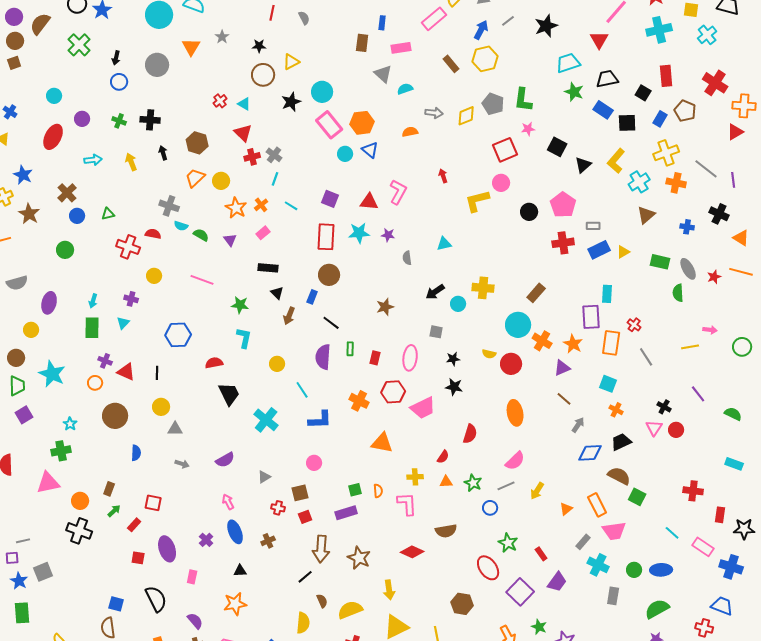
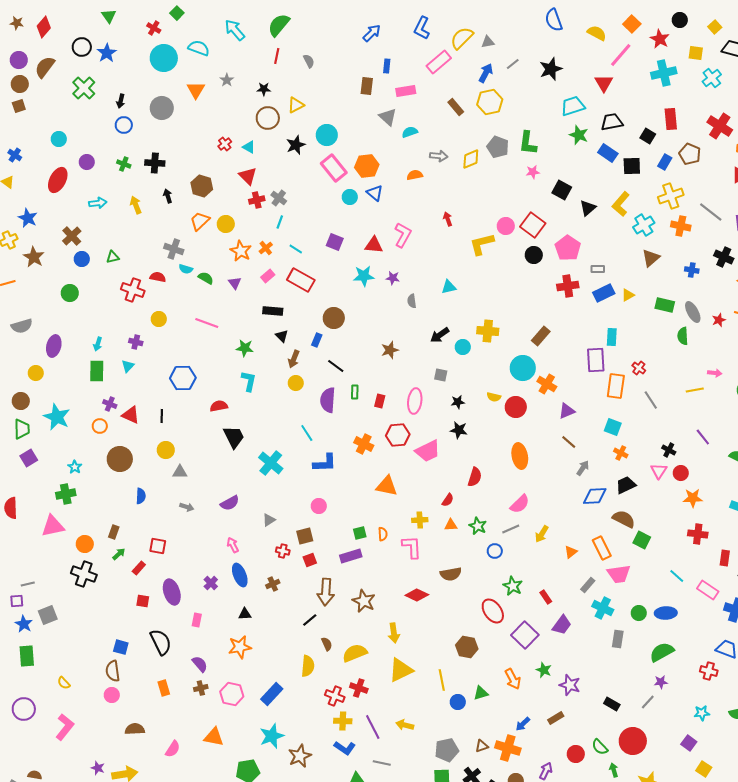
red square: (505, 150) -> (533, 225), moved, turned -30
red rectangle: (326, 237) -> (301, 280), moved, turned -64
orange star: (573, 344) -> (693, 498), moved, turned -30
yellow circle: (277, 364) -> (296, 383), moved

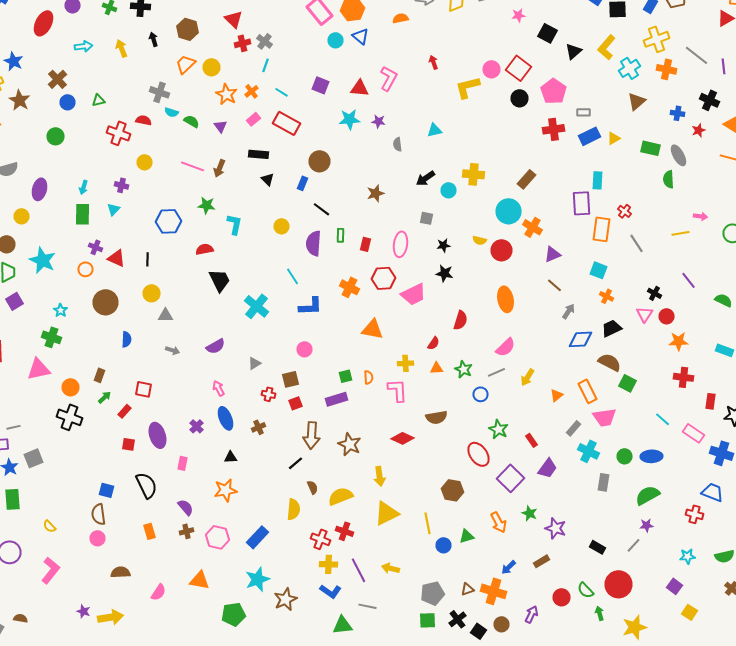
red star: (719, 320) -> (698, 130), moved
green star: (245, 348) -> (206, 205), moved
brown arrow: (294, 359) -> (220, 168), moved
green cross: (66, 494) -> (52, 337), turned 30

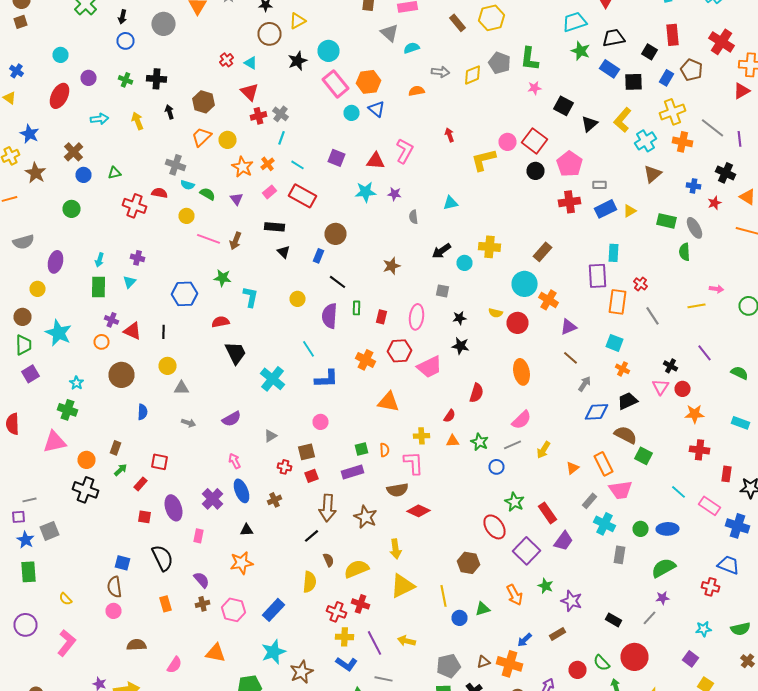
yellow circle: (144, 162) -> (186, 216), moved
brown semicircle: (436, 417) -> (398, 490), moved
purple cross: (196, 426) -> (212, 499), size x1.5
red rectangle: (532, 440) -> (548, 513), size x1.5

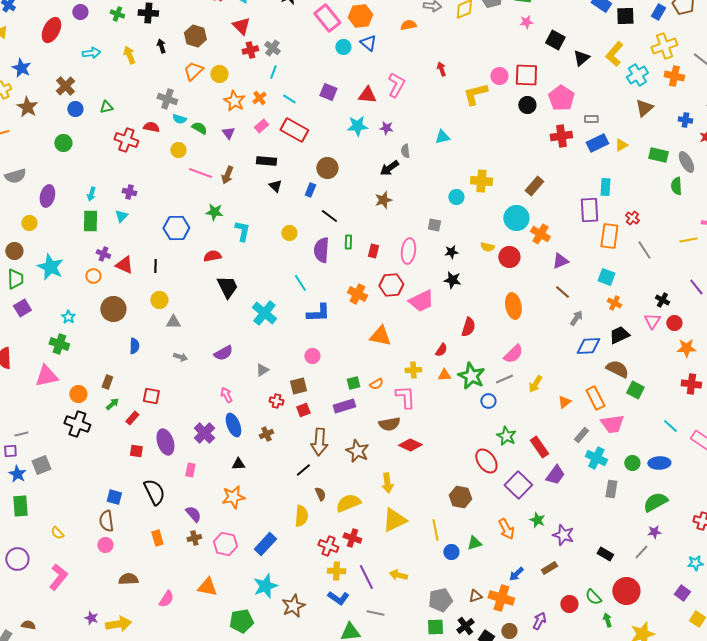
red square: (534, 141) -> (526, 75), turned -35
black arrow: (442, 251) -> (389, 168), moved
green star: (480, 442) -> (471, 376), size x1.5
orange semicircle: (384, 450) -> (376, 384), turned 64

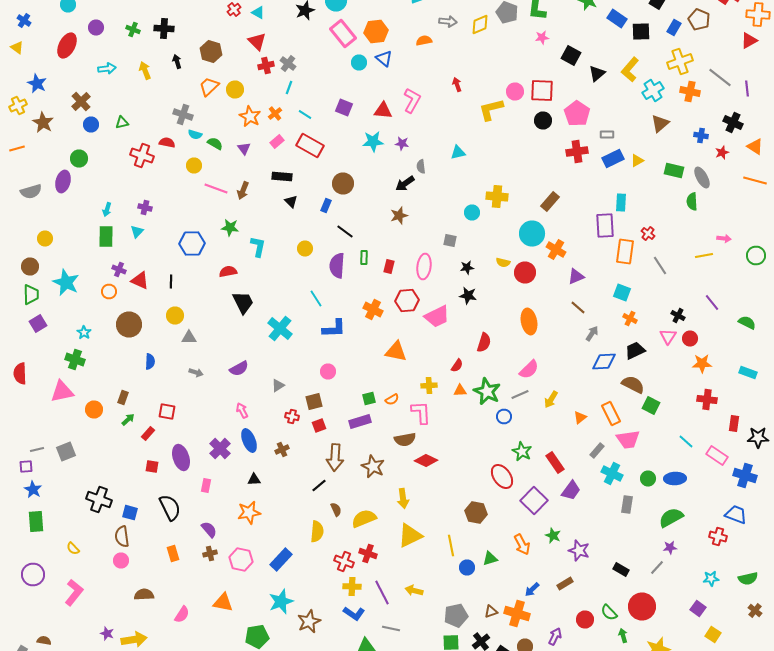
purple ellipse: (47, 196) -> (63, 182), moved
black cross: (77, 424) -> (99, 500), moved
gray square: (41, 465) -> (66, 452), moved

